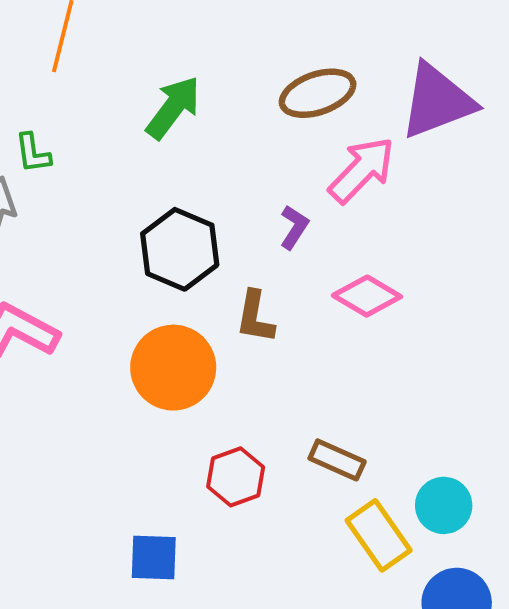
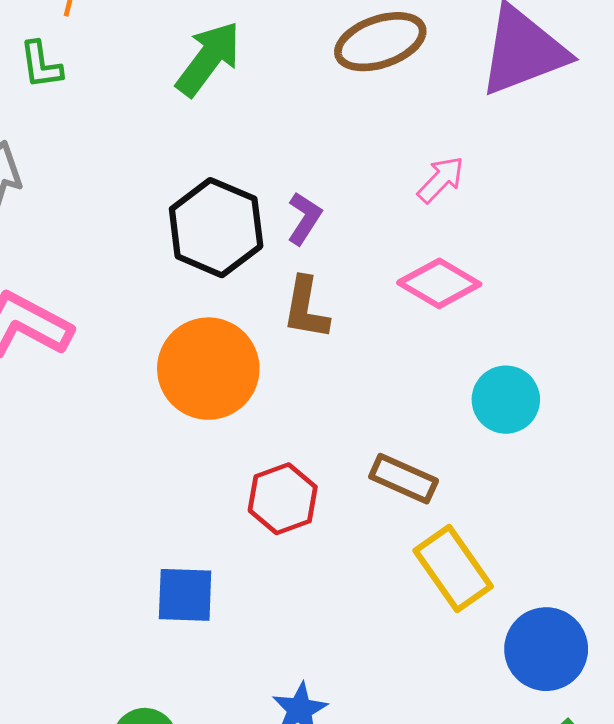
green L-shape: (33, 153) -> (41, 65), moved
pink arrow: (362, 170) -> (441, 180), moved, size x0.6
purple L-shape: (294, 227) -> (304, 218), moved
cyan circle: (444, 505) -> (506, 400), moved

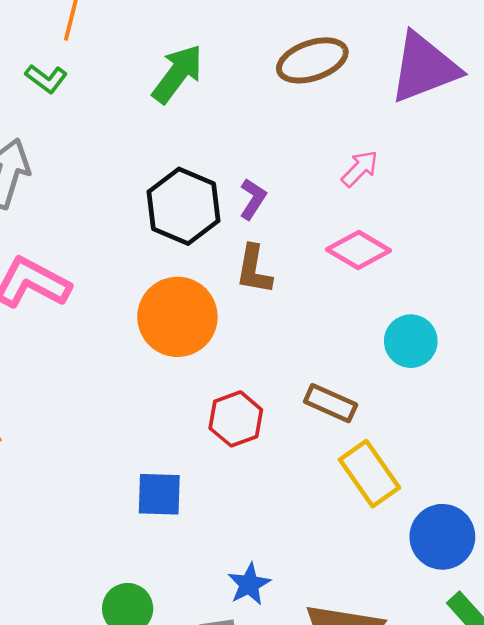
green L-shape: (41, 65) -> (46, 79), turned -45

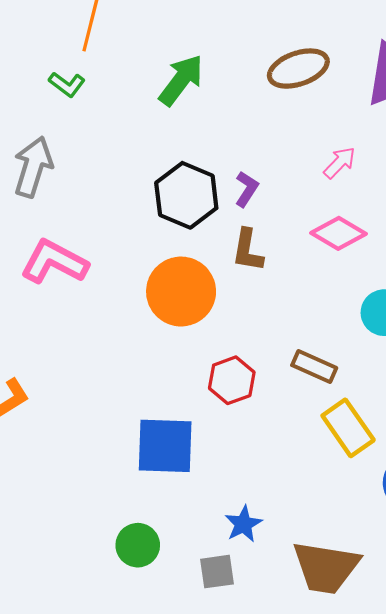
blue square: (159, 494) -> (165, 446), size x1.5

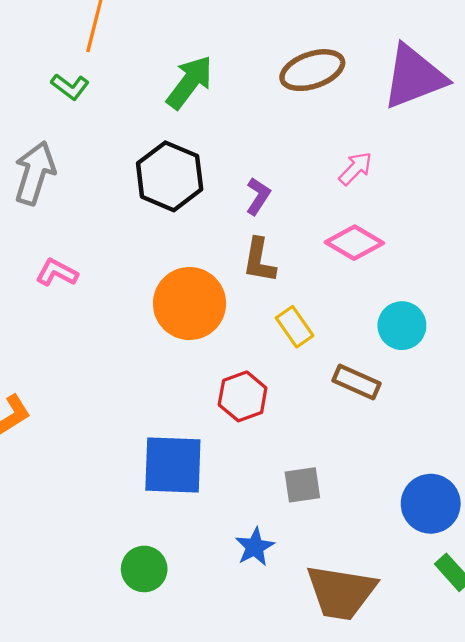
black hexagon: (186, 195) -> (170, 176), moved
pink L-shape: (54, 262) -> (57, 273), size x0.6
brown rectangle: (314, 367) -> (357, 382), moved
yellow rectangle: (348, 428) -> (295, 327), moved, size x0.7
gray square: (217, 572) -> (302, 485), moved

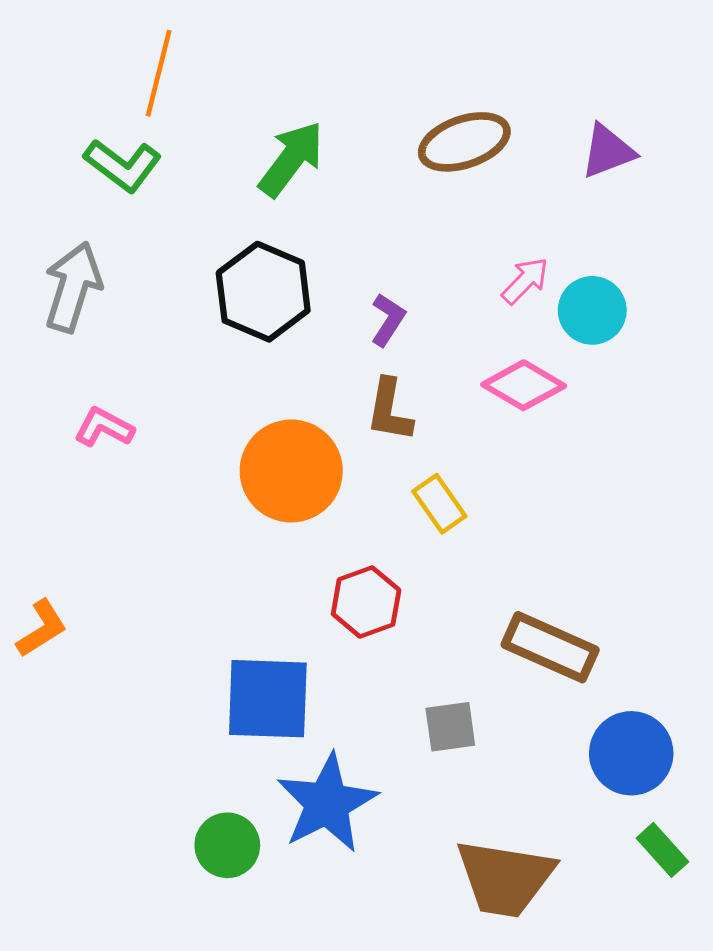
purple triangle: (414, 77) -> (608, 151), size x0.6
green L-shape: (70, 87) -> (123, 165), size x1.4
cyan circle: (402, 326) -> (592, 310), moved
brown rectangle: (357, 382) -> (550, 647), moved, size x1.4
blue star: (255, 547) -> (327, 803), moved, size x1.8

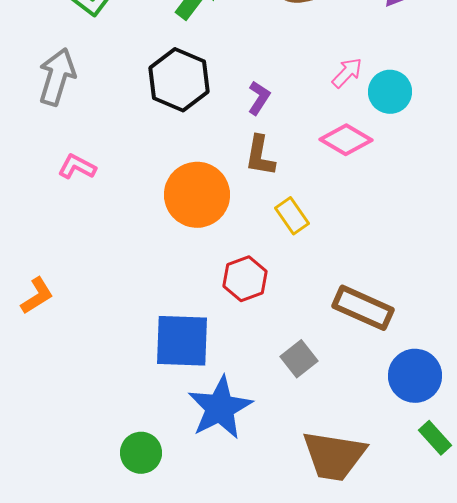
gray square: (450, 727) -> (299, 359), turned -30
green circle: (227, 845) -> (141, 453), moved

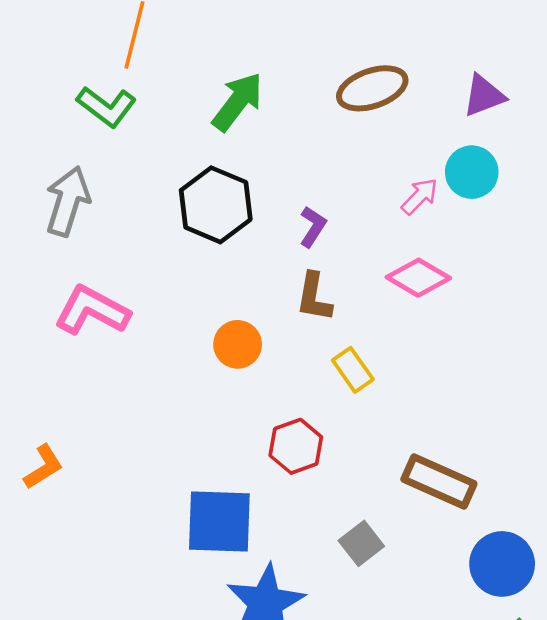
cyan circle: (390, 92) -> (472, 172), moved
pink L-shape: (77, 167) -> (92, 310), size x1.6
orange circle: (197, 195) -> (238, 344), size x0.6

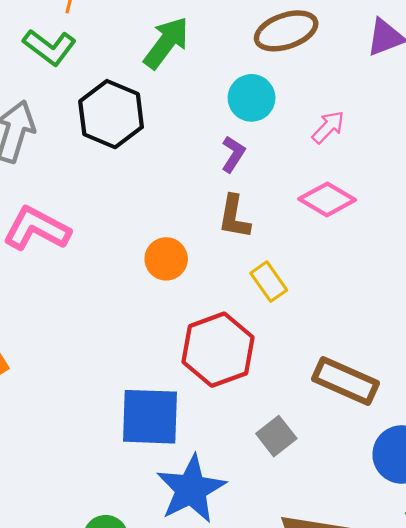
cyan circle: (472, 172) -> (252, 98), moved
black hexagon: (216, 205) -> (111, 114), moved
red hexagon: (296, 446) -> (218, 350), size x1.5

